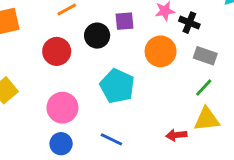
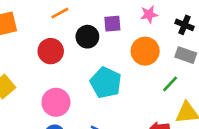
black cross: (189, 23) -> (184, 25), moved
green line: (204, 87) -> (170, 84), moved

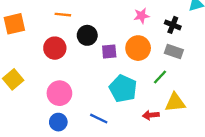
orange line: (60, 13) -> (63, 15), turned 35
purple square: (112, 24) -> (109, 52), moved
cyan pentagon: (106, 83) -> (123, 89), moved

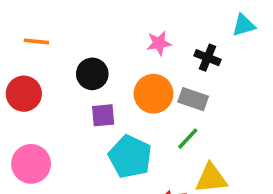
black circle: (87, 35) -> (92, 74), moved
purple square: (109, 52) -> (103, 115), moved
gray rectangle: (174, 52) -> (193, 99), moved

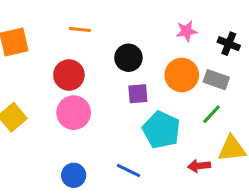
pink circle: (31, 164) -> (74, 113), moved

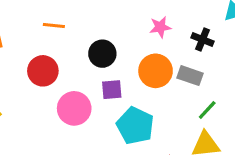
pink circle: (74, 113) -> (74, 108), moved
green line: (212, 114) -> (207, 110), moved

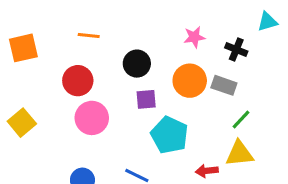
pink circle: (74, 108) -> (92, 118), moved

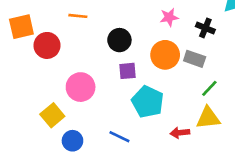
red circle: (78, 81) -> (47, 45), moved
yellow square: (22, 123) -> (52, 115), moved

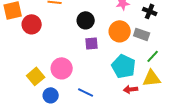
pink circle: (81, 87) -> (62, 68), moved
cyan pentagon: (148, 102) -> (124, 66), moved

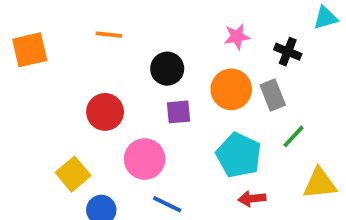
red circle: (32, 24) -> (105, 112), moved
gray rectangle: (142, 34) -> (273, 95), turned 49
pink circle: (62, 68) -> (145, 159), moved
yellow triangle: (152, 78) -> (320, 184), moved

